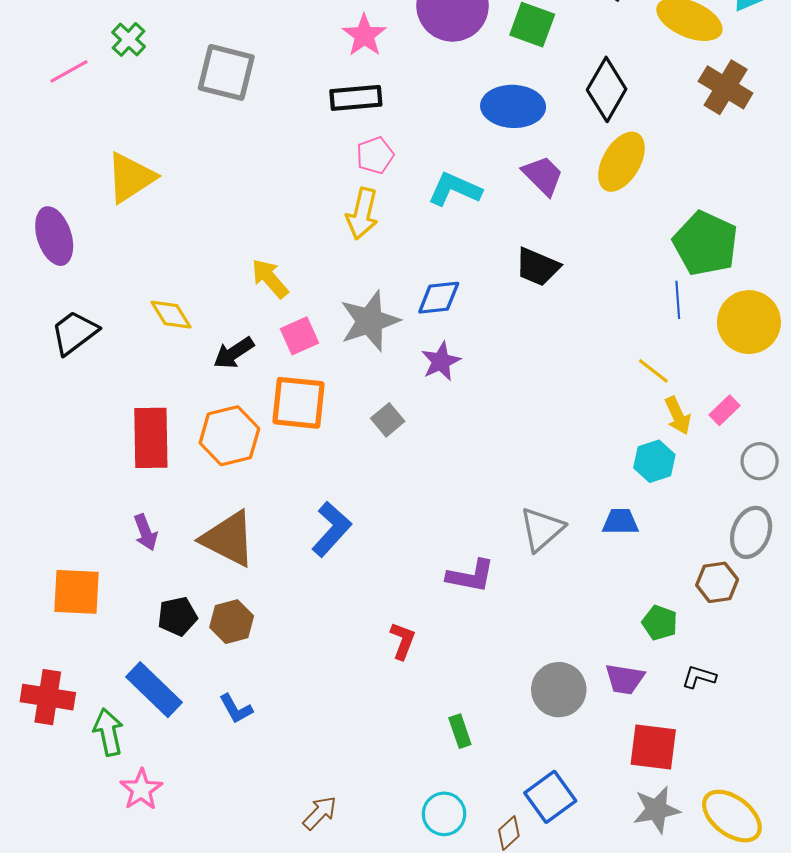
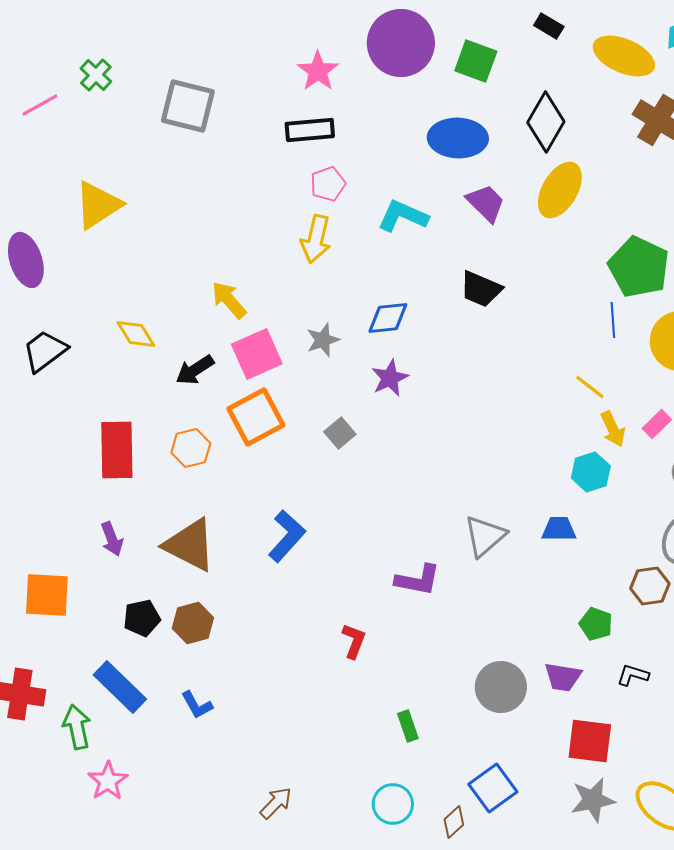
gray star: (370, 321) -> (323, 340), size x0.6
pink square: (300, 336) -> (257, 354), size x1.4
orange square: (299, 403) -> (256, 417), turned -34
orange hexagon: (229, 436) -> (191, 448), size x0.7

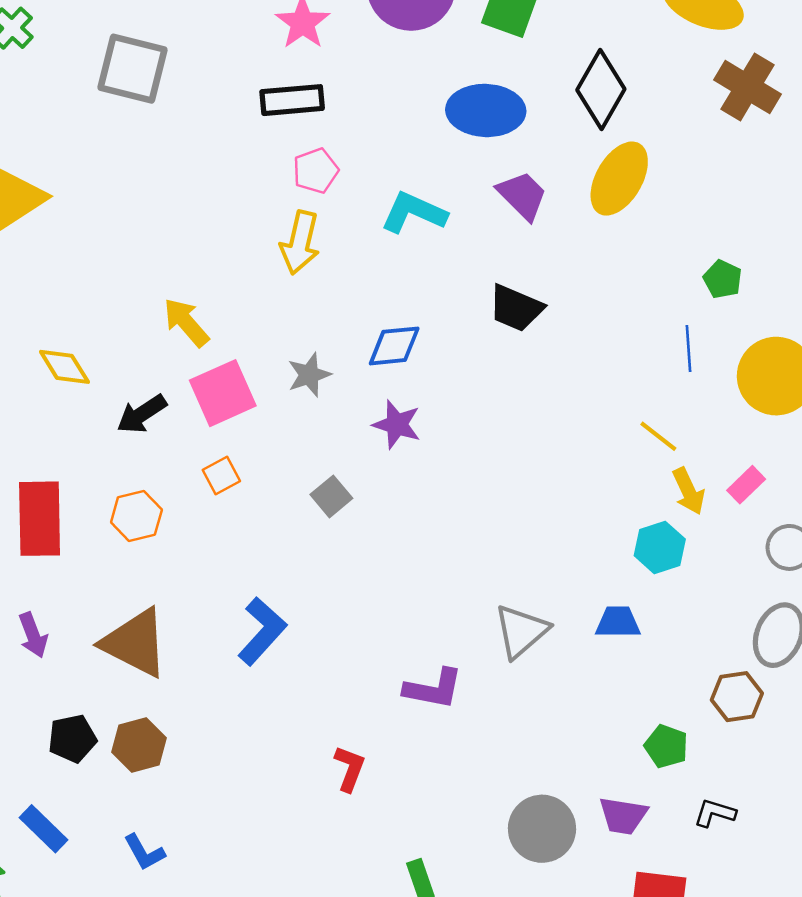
green pentagon: (639, 267) -> (723, 279), size x0.5
purple star: (390, 378) -> (397, 424), turned -30
orange square: (256, 417) -> (221, 476), size x0.5
blue rectangle: (120, 687) -> (44, 829), size x0.7

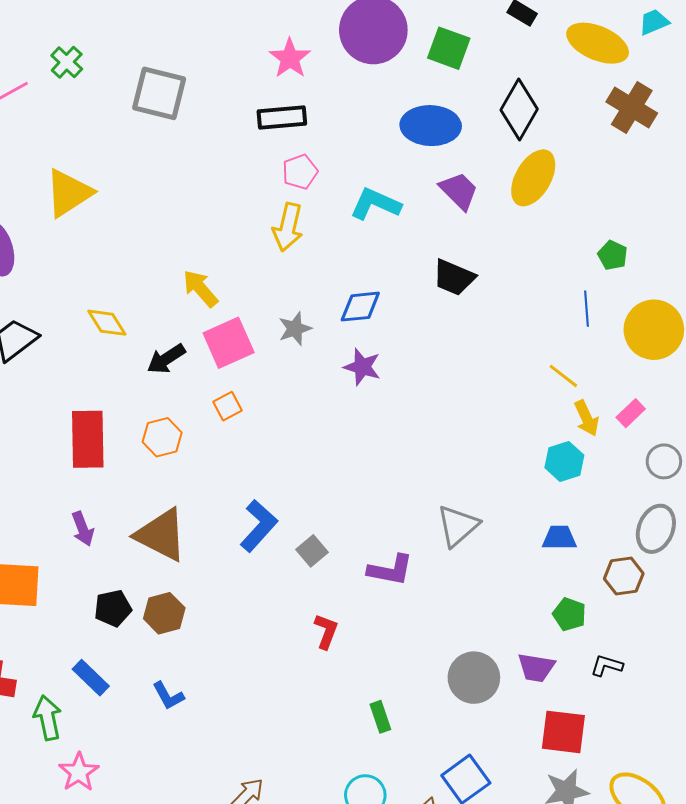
gray square: (331, 496) -> (312, 551), moved
blue trapezoid: (618, 622) -> (559, 538), moved

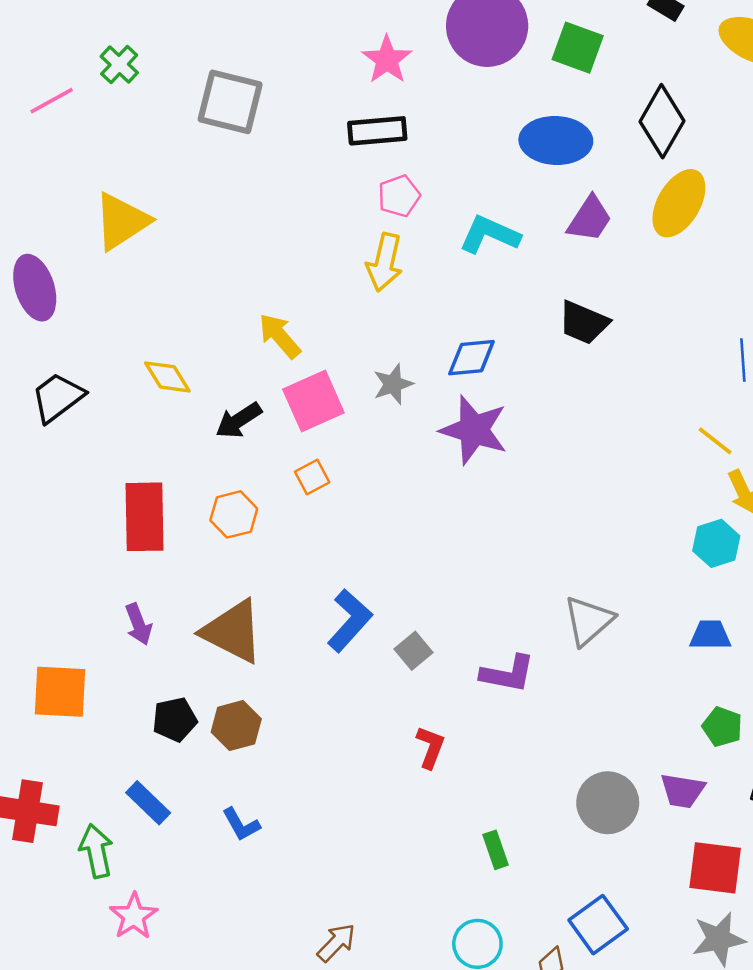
purple trapezoid: (459, 191) -> (590, 219), turned 78
purple star: (362, 367) -> (474, 430), size x1.5

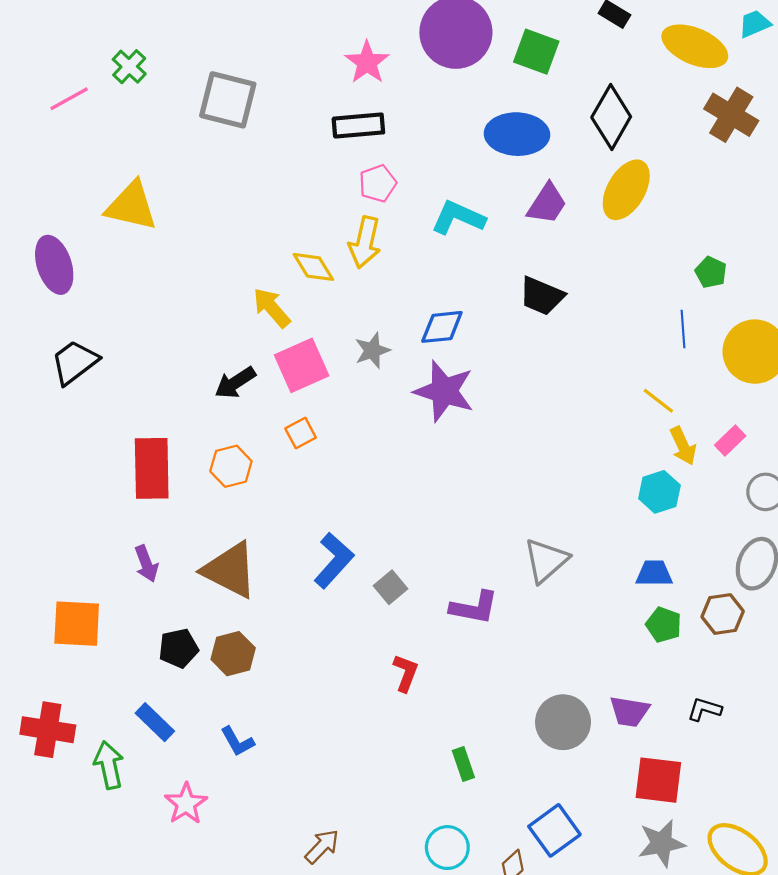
yellow triangle: (122, 221) -> (131, 206), turned 46
yellow diamond: (167, 377) -> (313, 267), moved
green pentagon: (722, 727) -> (664, 625), moved
pink star: (134, 916) -> (186, 804), moved

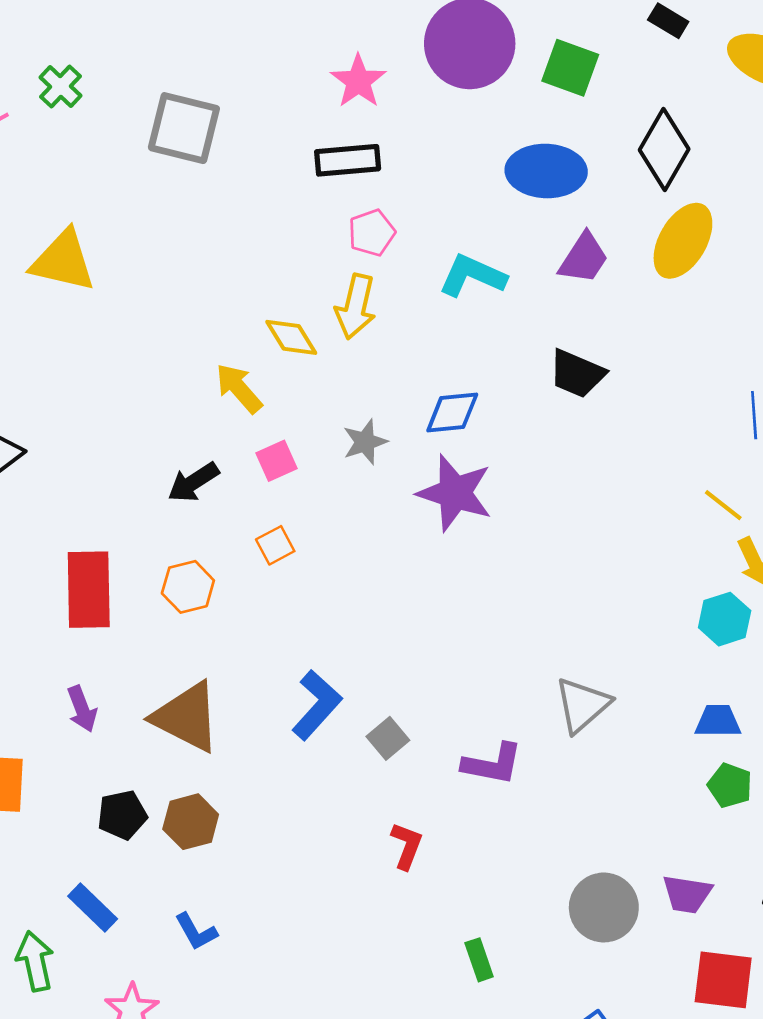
pink square: (302, 365) -> (276, 461), size x0.6

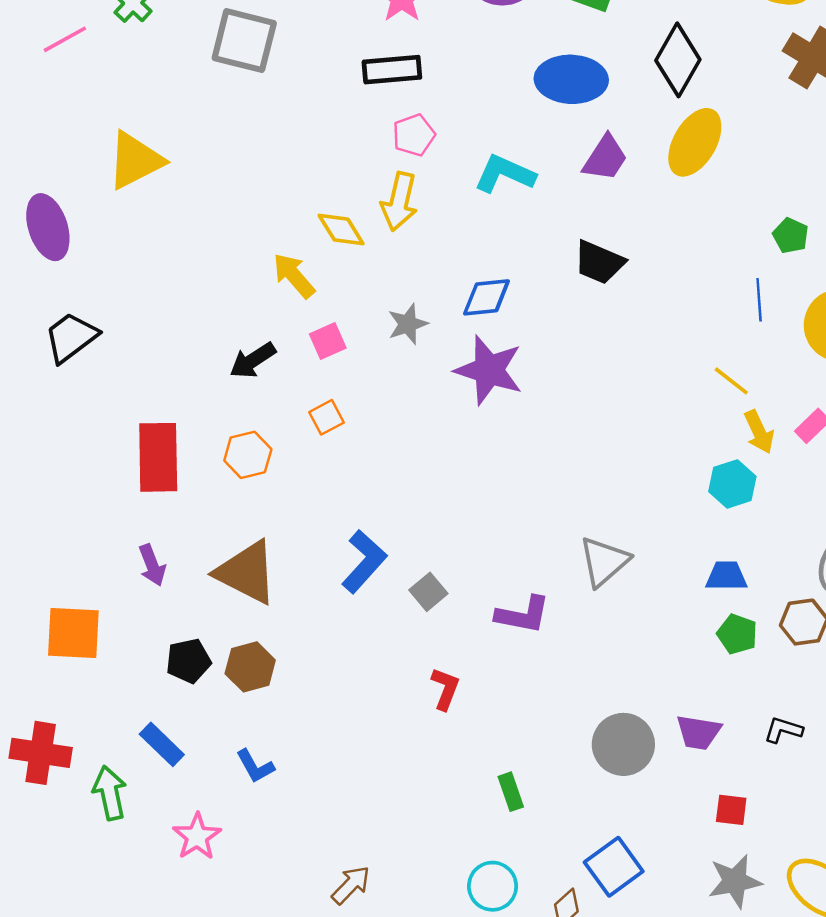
yellow triangle: (63, 261) -> (135, 160), turned -40
red square: (723, 980) -> (731, 810), size x0.6

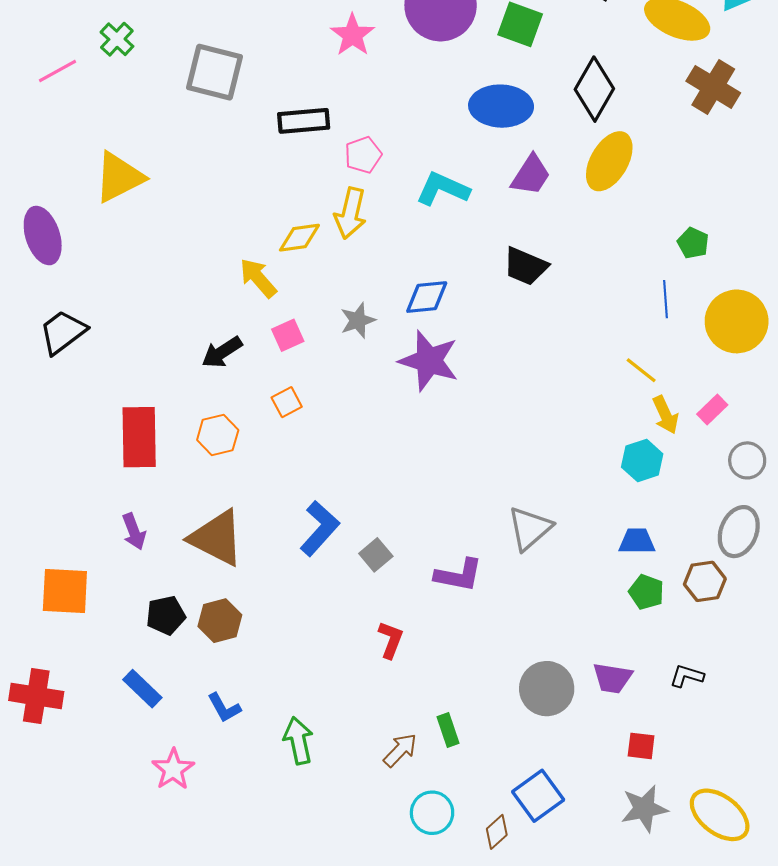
black rectangle: (392, 70) -> (304, 121), moved
yellow diamond: (341, 230) -> (299, 238), turned -66
green arrow: (110, 793) -> (298, 741), moved
brown arrow: (351, 885) -> (400, 750), moved

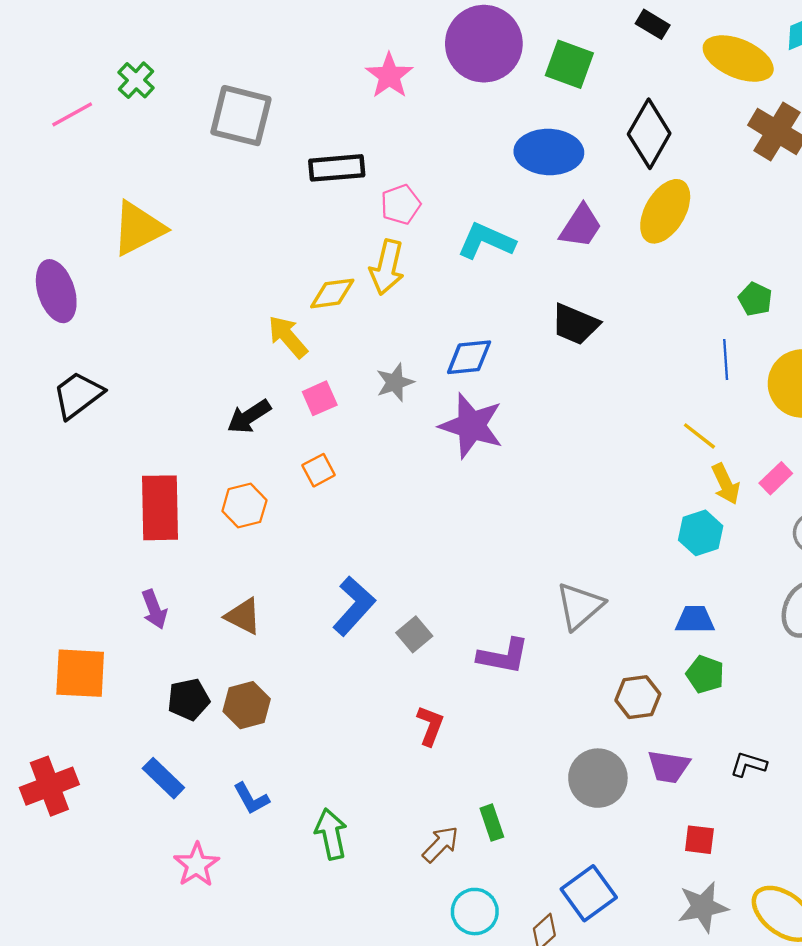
brown triangle: (217, 538) -> (243, 616), size x0.6
brown hexagon: (705, 581) -> (638, 697), moved
red cross: (36, 696) -> (49, 786), turned -30

